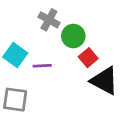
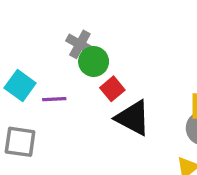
gray cross: (49, 20) -> (80, 44), moved

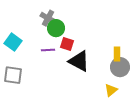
red square: (112, 89) -> (67, 44), turned -32
purple line: (54, 99) -> (48, 50), moved

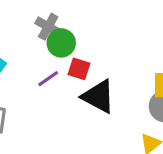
purple line: (48, 50) -> (48, 79), turned -32

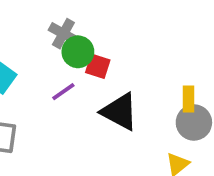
red square: (79, 69) -> (98, 66), moved

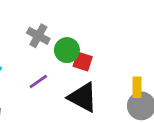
green circle: (78, 52) -> (67, 50), moved
red square: (98, 66) -> (83, 62), moved

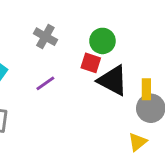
green circle: (67, 50) -> (102, 41), moved
black triangle: (83, 97) -> (113, 80), moved

